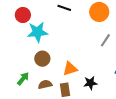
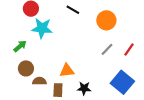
brown circle: (42, 59) -> (26, 68), moved
green arrow: (23, 79) -> (20, 46), moved

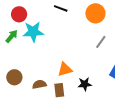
green arrow: (20, 46) -> (12, 36), moved
brown circle: (26, 68) -> (14, 77), moved

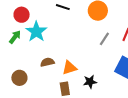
cyan star: (33, 32) -> (36, 32), turned -30
brown semicircle: (39, 84) -> (47, 62), moved

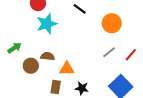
green arrow: (15, 37) -> (14, 48), moved
brown circle: (19, 78) -> (31, 66), moved

